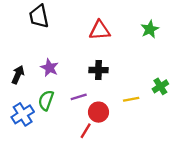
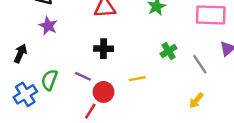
purple star: (49, 68) -> (48, 26), moved
green cross: (160, 86) -> (169, 51), moved
purple line: (79, 97) -> (83, 76), turned 42

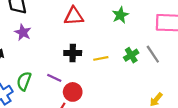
gray line: (200, 64) -> (153, 54), moved
yellow line: (137, 79) -> (101, 58), moved

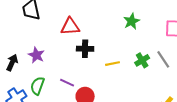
red triangle: (74, 16) -> (70, 27), moved
purple star: (23, 32) -> (36, 55), moved
black cross: (73, 53) -> (85, 49), moved

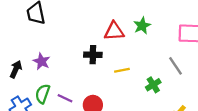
red triangle: (70, 27) -> (114, 31), moved
green cross: (142, 60) -> (153, 85), moved
purple line: (67, 83) -> (65, 98), moved

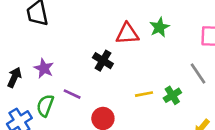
black cross: (93, 55) -> (103, 61), turned 30
yellow line: (122, 70) -> (144, 94), moved
purple line: (65, 98) -> (72, 94), moved

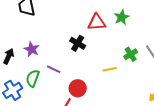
green cross: (172, 95) -> (131, 54), moved

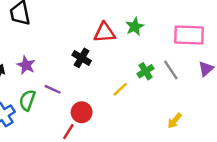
yellow line: (110, 69) -> (120, 89), turned -32

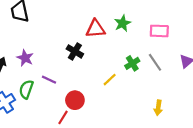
pink rectangle: (189, 35) -> (159, 31), moved, size x0.7
yellow arrow: (175, 121) -> (158, 108), turned -32

